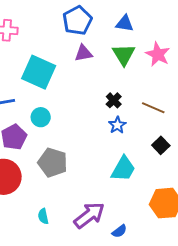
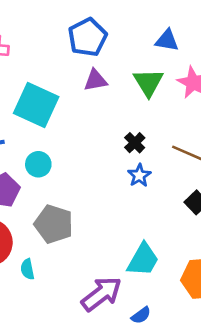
blue triangle: (125, 23) -> (167, 40), moved
cyan trapezoid: (123, 169) -> (143, 260), moved
cyan semicircle: (43, 216) -> (27, 269), moved

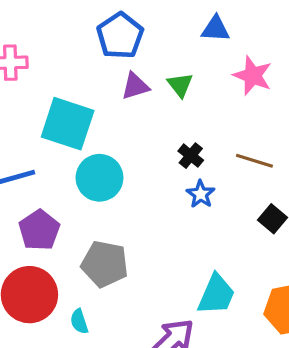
green triangle: (148, 82) -> (180, 85), moved, size x0.7
cyan circle: (38, 164) -> (99, 178), moved, size x1.5

